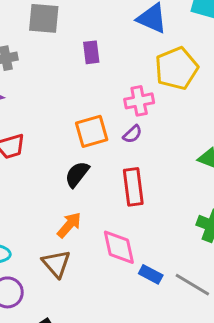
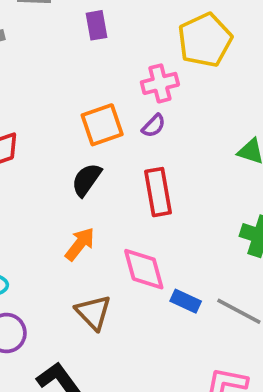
brown triangle: (56, 264) -> (93, 312), moved

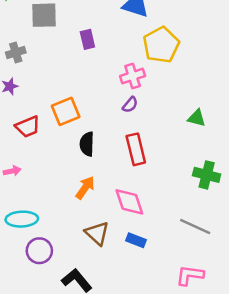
orange square: (102, 125) -> (66, 111), moved
black semicircle: (86, 180) -> (87, 144), turned -30
blue rectangle: (186, 301) -> (136, 240), moved

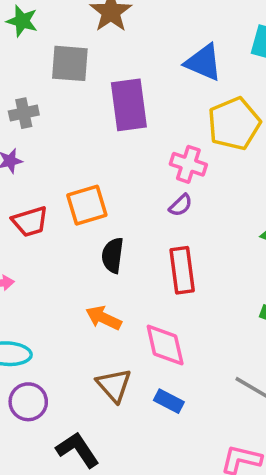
purple rectangle: (87, 39) -> (129, 105), size x1.8
pink cross: (133, 76) -> (188, 164), turned 30
orange arrow: (85, 188) -> (104, 318), turned -105

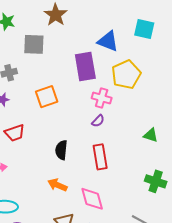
purple rectangle: (129, 105) -> (85, 67), moved
orange square: (87, 205) -> (47, 97), moved

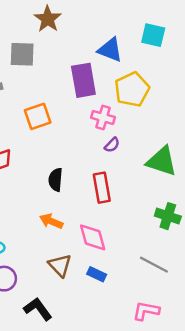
purple semicircle: (98, 121) -> (112, 145), moved
green triangle: (151, 135) -> (162, 161), size x1.8

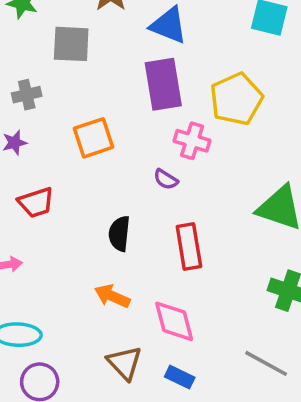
blue triangle: (110, 50) -> (169, 25), moved
purple semicircle: (112, 145) -> (166, 179), moved, turned 77

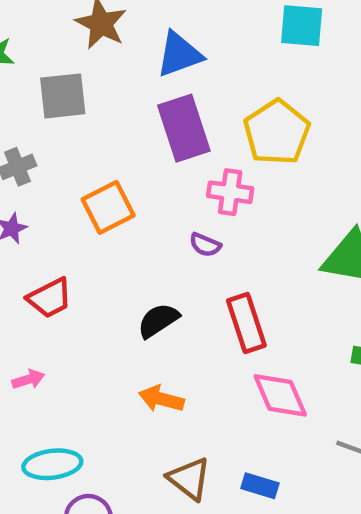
blue triangle: (169, 25) -> (179, 54), turned -33
black semicircle: (119, 234) -> (158, 320), turned 60
pink diamond: (174, 321) -> (280, 395), moved

